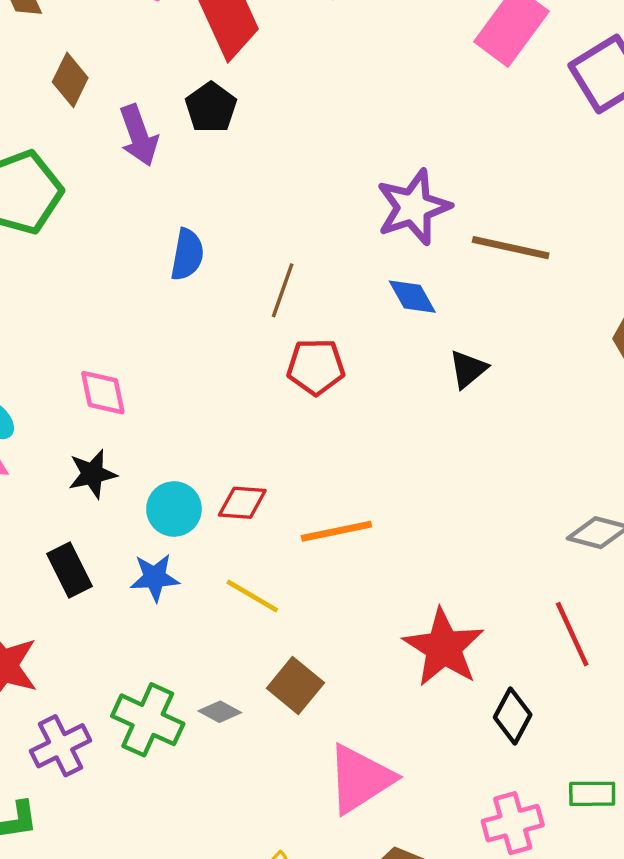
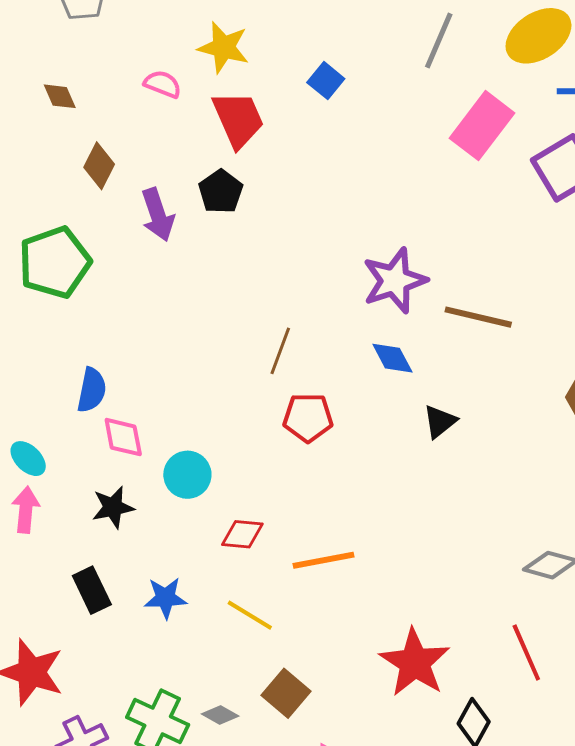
blue semicircle: (187, 255) -> (92, 390), moved
cyan circle: (174, 509) -> (187, 475), moved

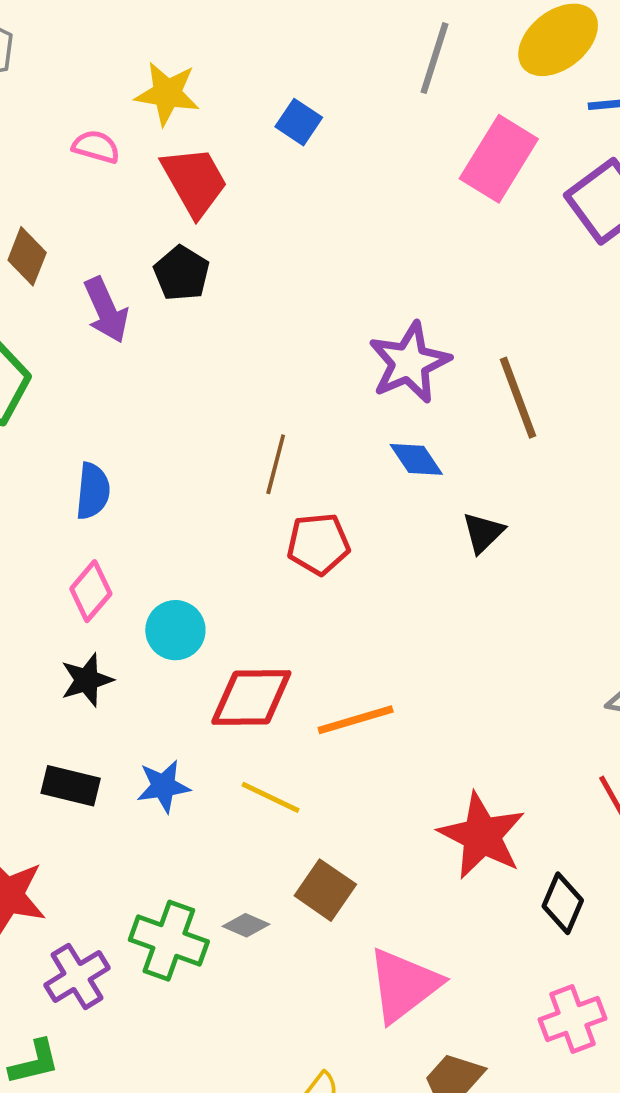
brown line: (478, 317) -> (518, 398), turned 62
blue semicircle: (92, 390) -> (93, 491), moved
pink diamond: (123, 437) -> (91, 591), turned 57
red diamond: (242, 534) -> (251, 697), size x1.6
black rectangle: (92, 590) -> (71, 786), turned -45

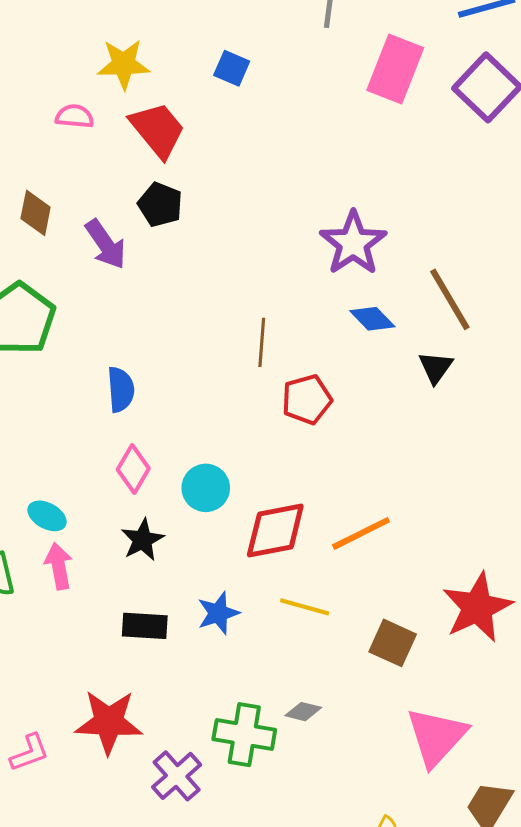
brown line: (518, 398) -> (450, 299), moved
red star: (482, 836) -> (477, 607), turned 30
brown square: (325, 890) -> (393, 643), moved

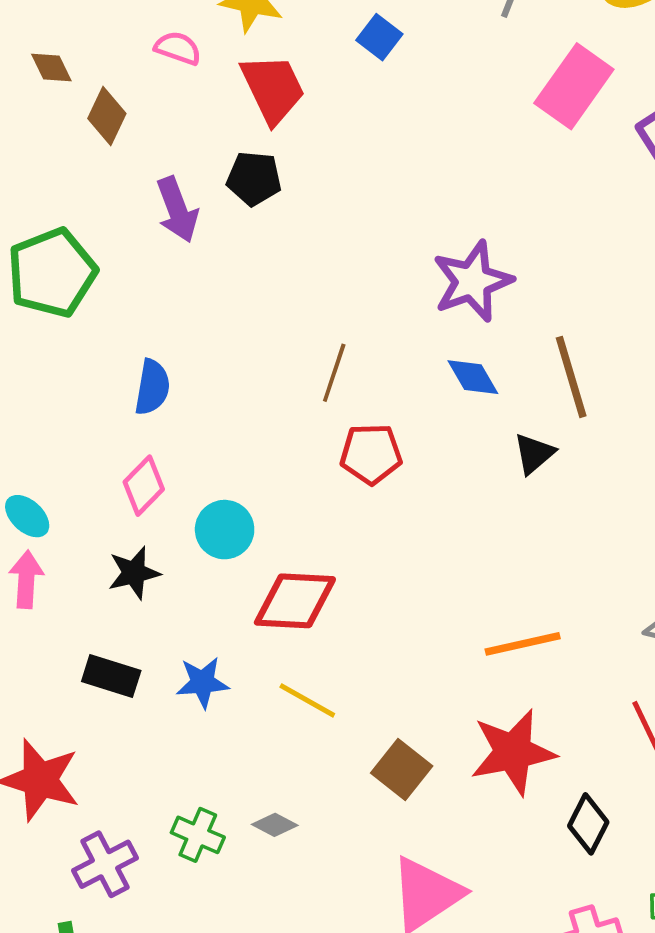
black pentagon: (160, 205) -> (254, 178), turned -30
brown diamond: (36, 213) -> (107, 116), moved
orange line: (361, 533) -> (523, 644), moved
green cross: (244, 735) -> (198, 835), size x0.7

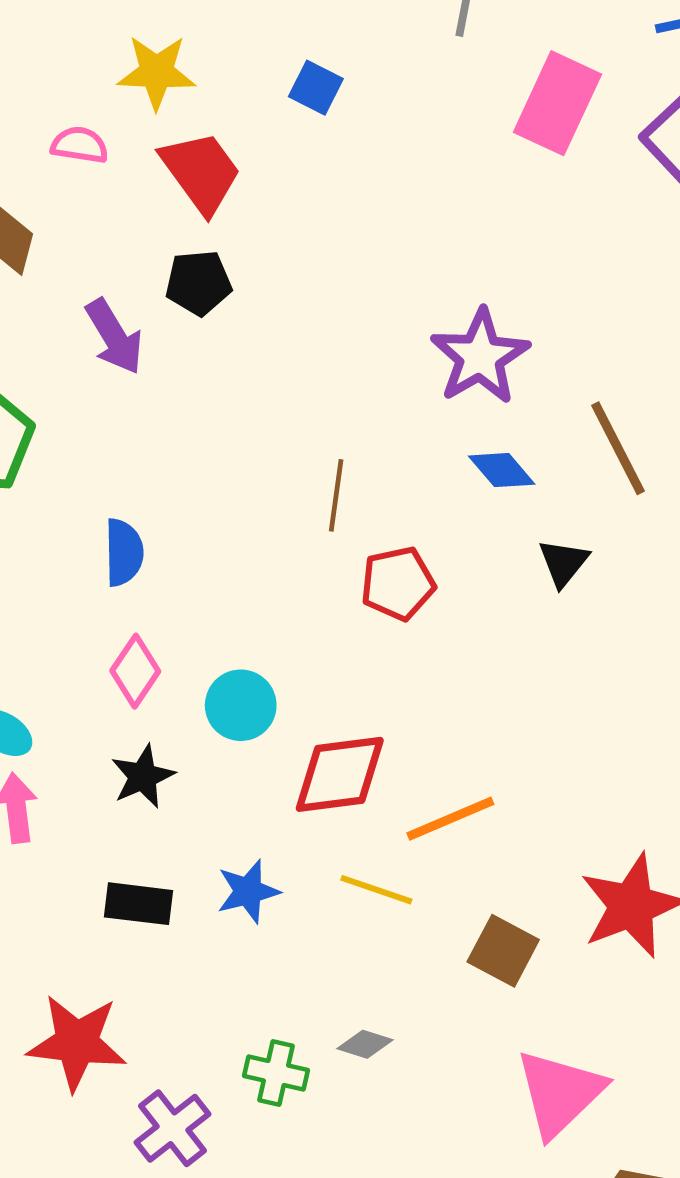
black triangle: (534, 454) -> (563, 563), moved
orange line: (523, 644) -> (450, 819), moved

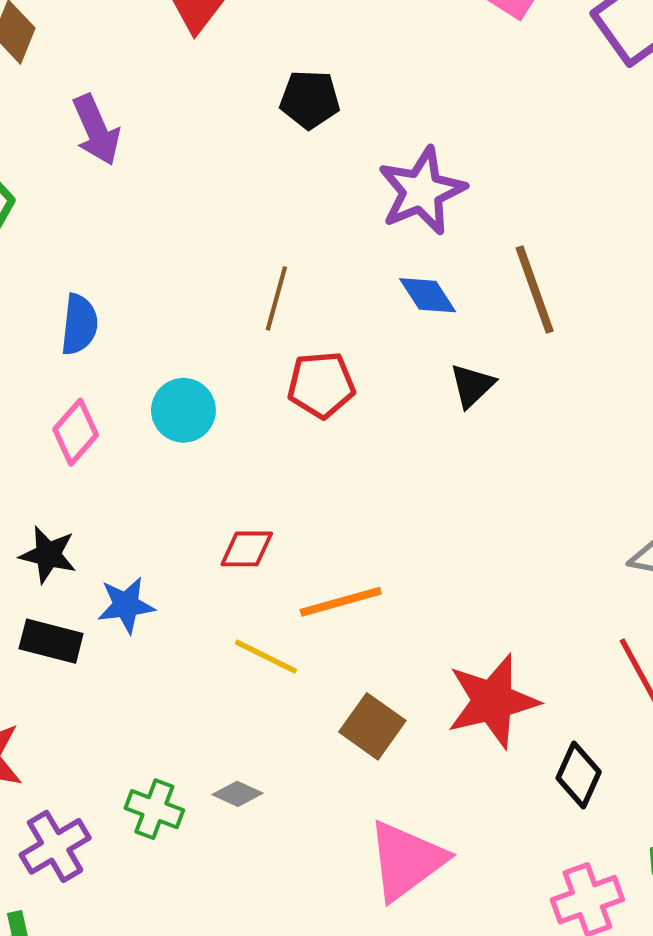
black pentagon: (198, 283) -> (310, 99), moved
cyan circle: (241, 705) -> (183, 410), moved
red diamond: (340, 774) -> (247, 549), size x0.6
black star: (143, 776) -> (48, 555), moved, turned 30
blue star: (248, 891) -> (126, 605), moved

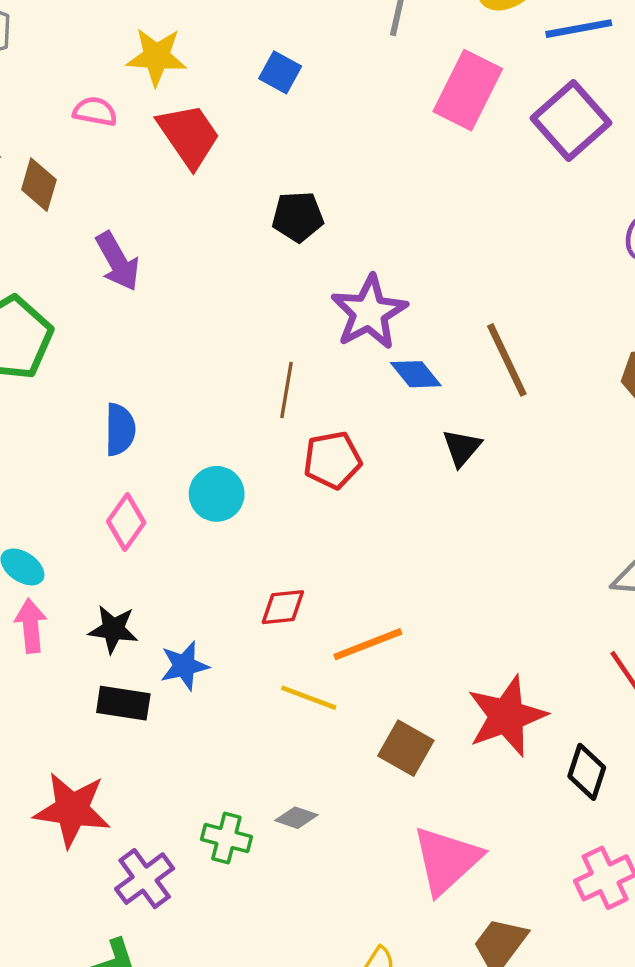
purple star: (422, 191) -> (369, 312), moved

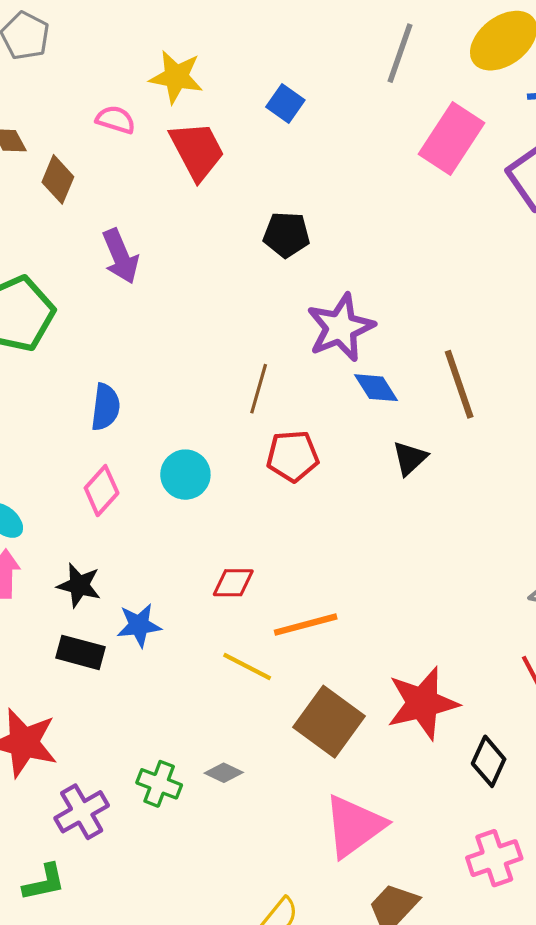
brown square: (406, 748) -> (329, 722), size x1.4

